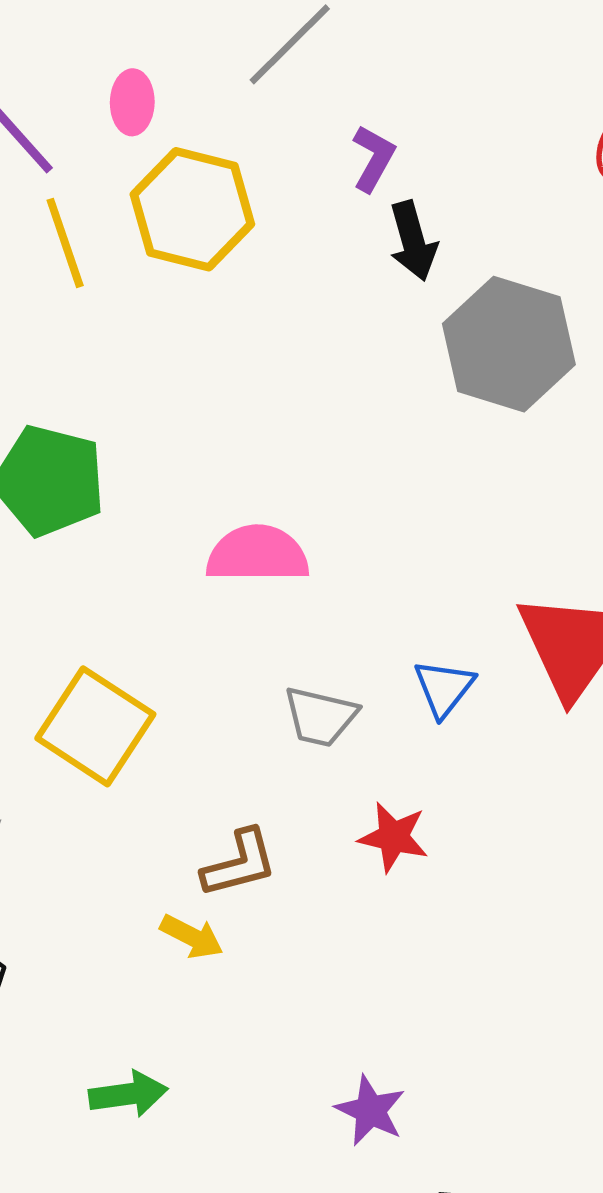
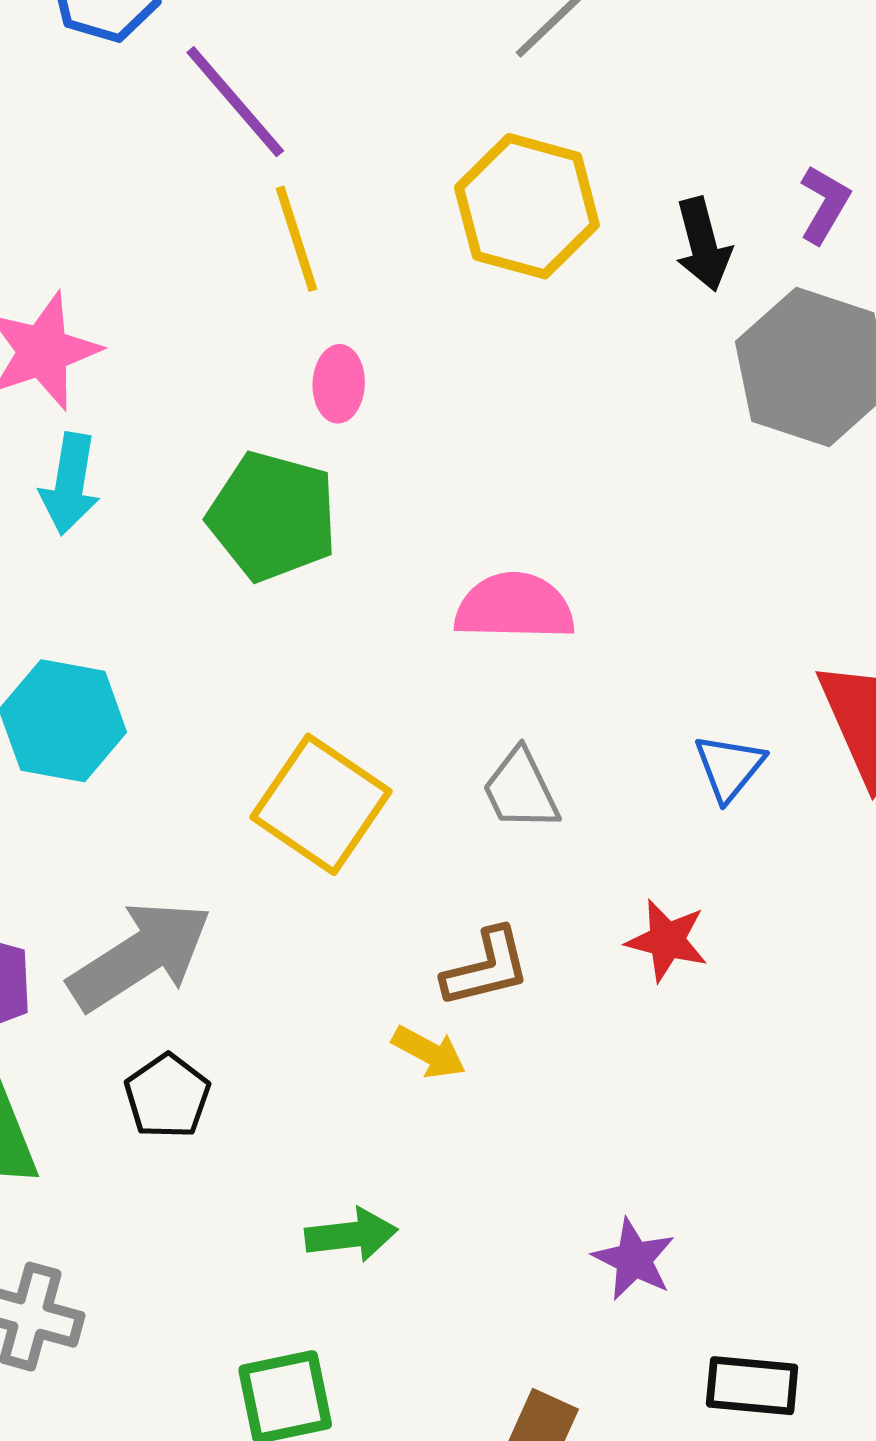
pink ellipse: (132, 102) -> (339, 384), moved
purple L-shape: (373, 158) -> (825, 204), moved
yellow hexagon: (192, 209) -> (527, 206), moved
gray trapezoid: (320, 717) -> (521, 790), moved, turned 50

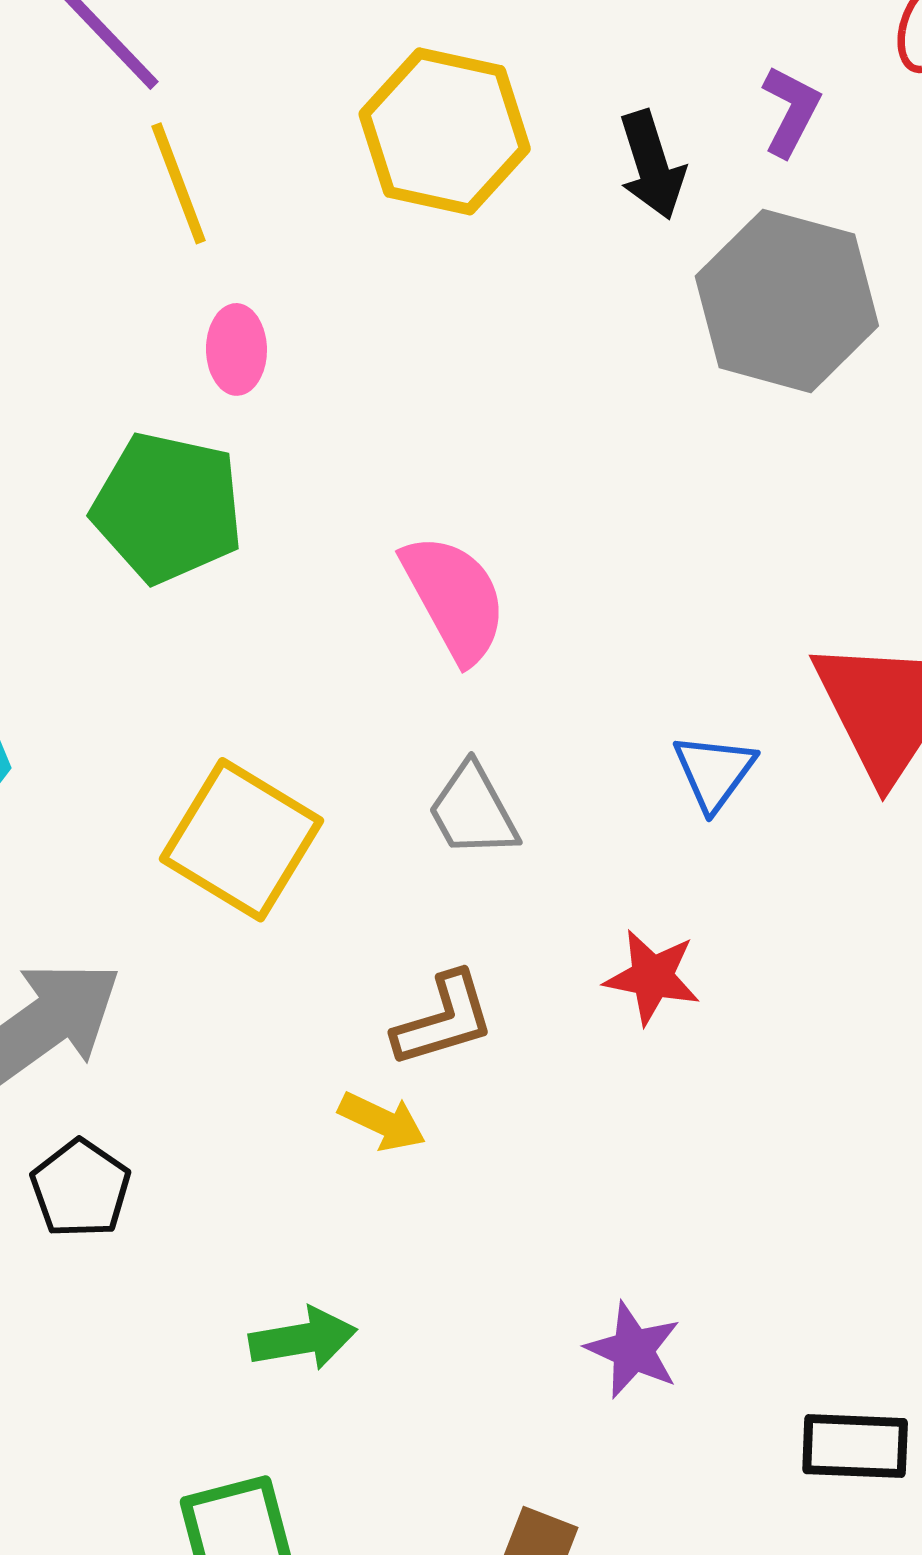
pink semicircle: (514, 607) -> (454, 598), turned 63
black rectangle: (752, 1386) -> (855, 1446), moved

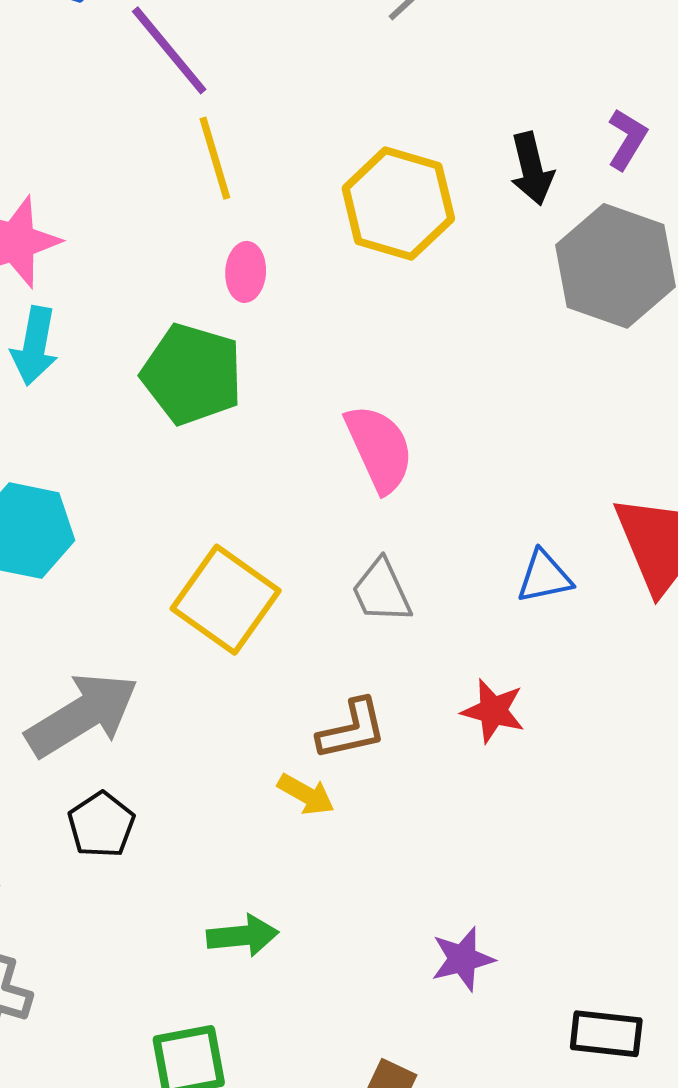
yellow hexagon: (445, 131) -> (398, 203), moved
blue triangle: (714, 772) -> (544, 577), turned 38
purple star: (633, 1350) -> (463, 959), turned 30

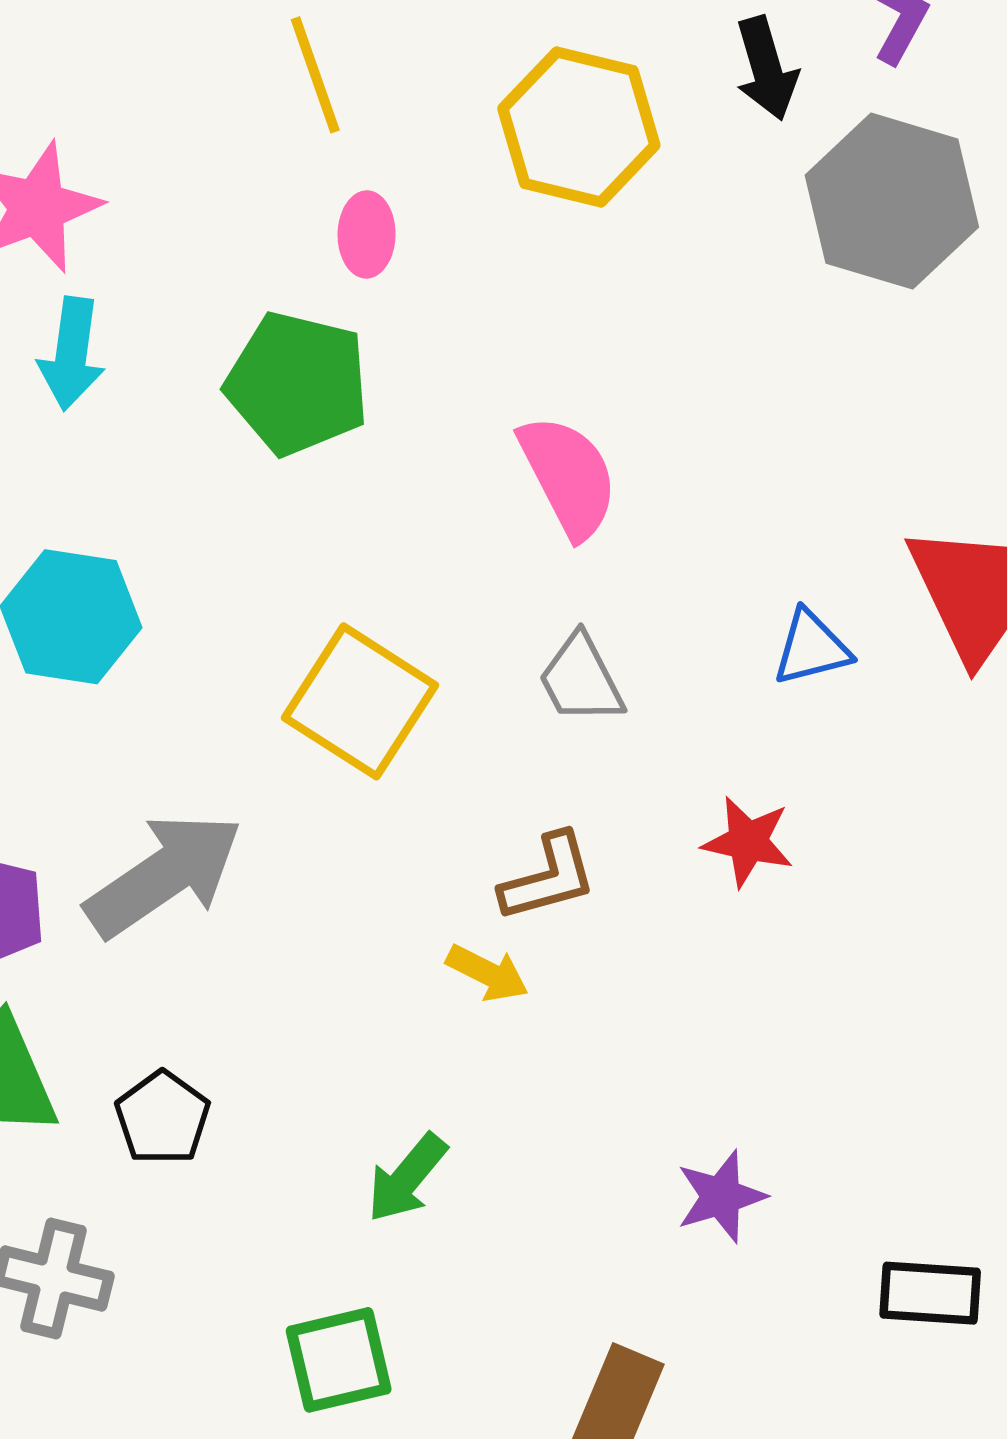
black pentagon: (101, 825) -> (163, 1118), moved
green arrow: (243, 936) -> (407, 1178), turned 138

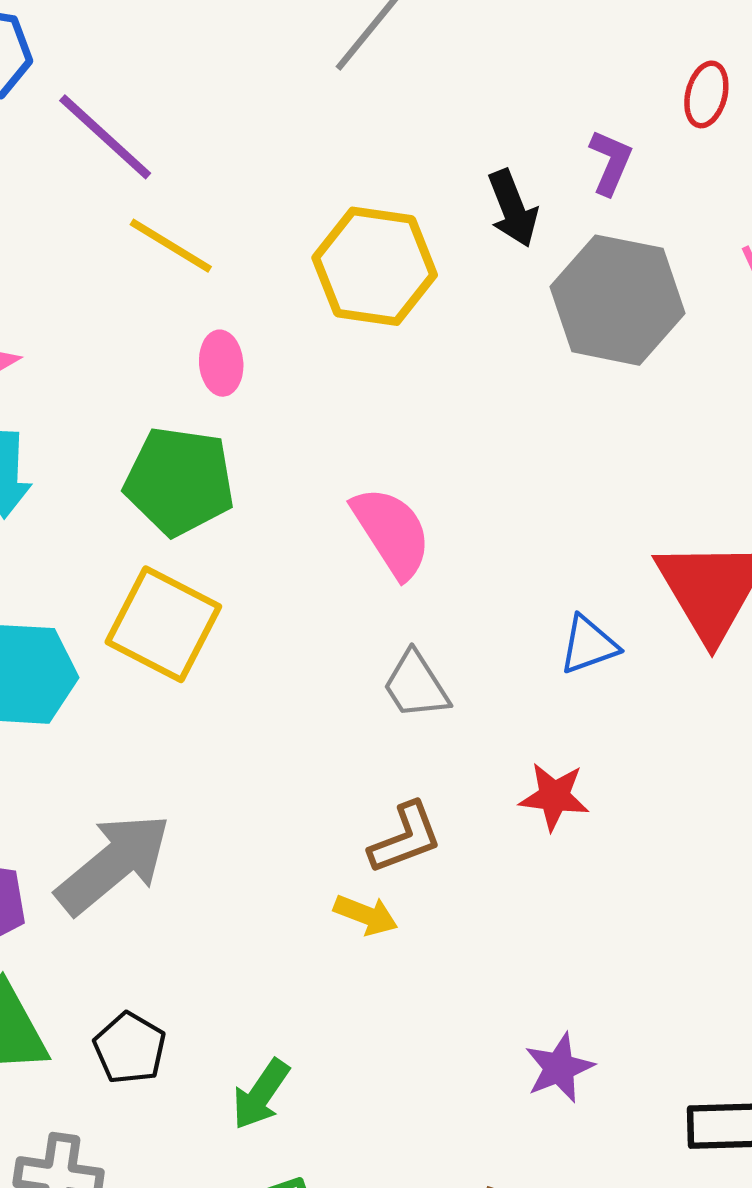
yellow line: (315, 75) -> (171, 246), turned -34
yellow square: (360, 701) -> (163, 624), moved
green arrow: (407, 1178) -> (261, 1094), moved

